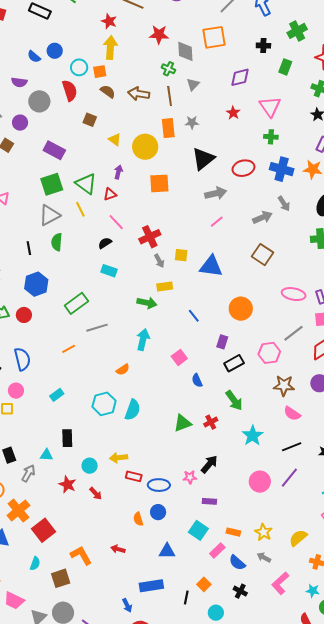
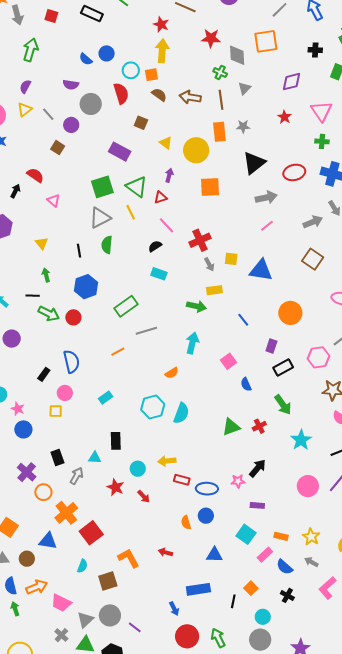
purple rectangle: (54, 150) -> (120, 152), moved

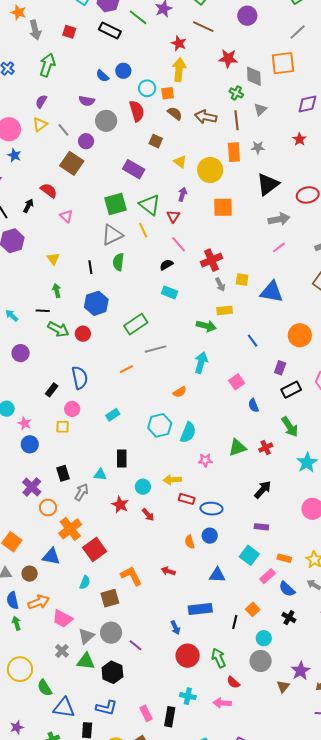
brown square: (58, 148) -> (72, 163), size x1.6
red triangle: (161, 198) -> (173, 216), turned -40
pink star: (238, 481) -> (205, 460), moved

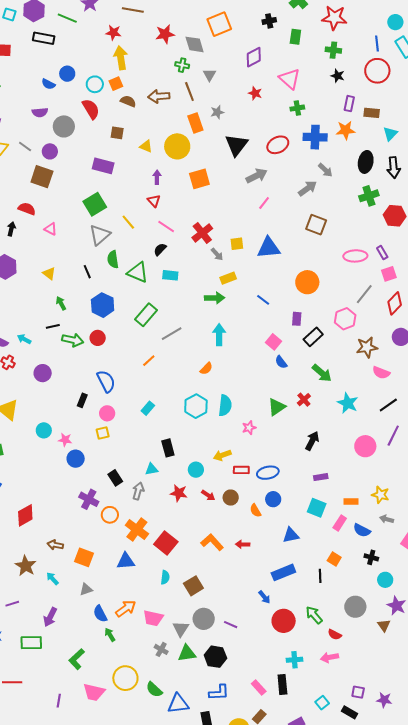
green triangle: (150, 205) -> (138, 272), moved
pink square: (237, 382) -> (273, 342), moved
brown circle: (30, 574) -> (231, 498), moved
orange L-shape: (131, 576) -> (212, 542), moved
cyan circle: (264, 638) -> (385, 580), moved

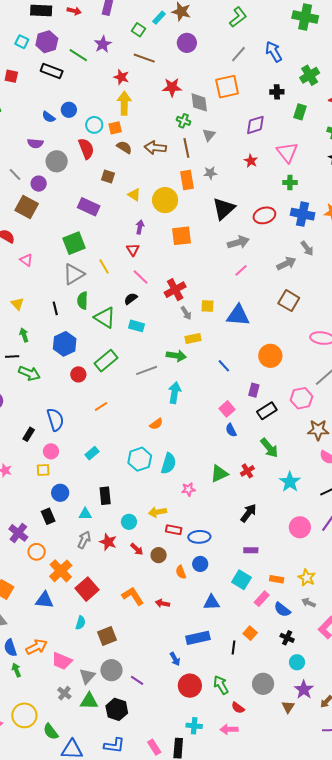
gray line: (172, 334) -> (147, 370), moved
red circle: (98, 338) -> (78, 374), moved
blue circle: (76, 459) -> (60, 493), moved
gray arrow: (138, 491) -> (84, 540), moved

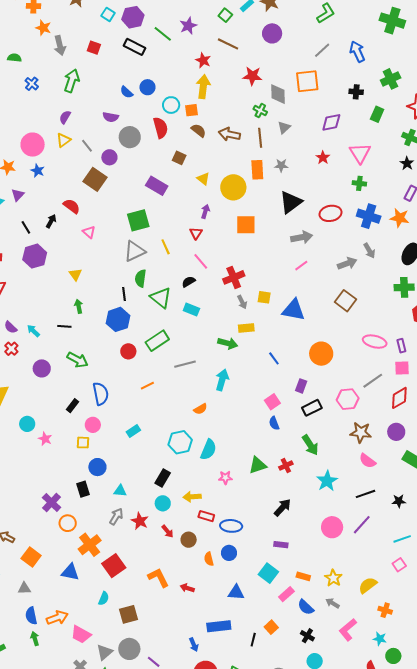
black line: (55, 308) -> (124, 294), moved
gray line: (147, 370) -> (185, 364), moved
green arrow: (29, 373) -> (77, 360), moved
black rectangle: (105, 496) -> (163, 478), moved, turned 30

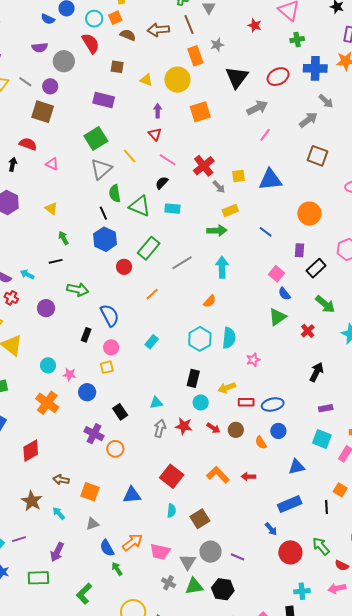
green triangle: (258, 465) -> (278, 317), moved
blue circle: (97, 467) -> (87, 392), moved
orange cross: (90, 545) -> (47, 403), moved

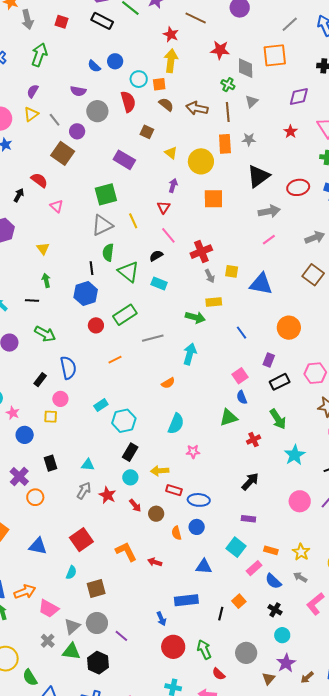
cyan hexagon: (200, 339) -> (124, 421), moved

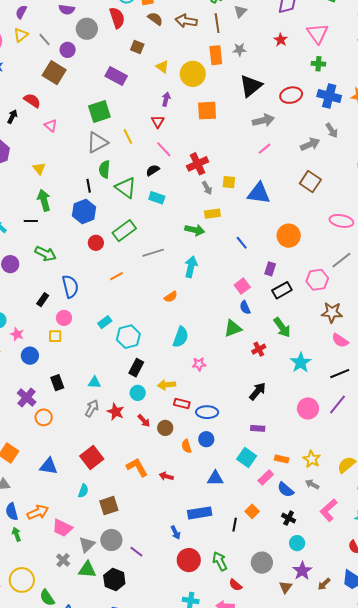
green arrow: (46, 280) -> (44, 200), size x1.5

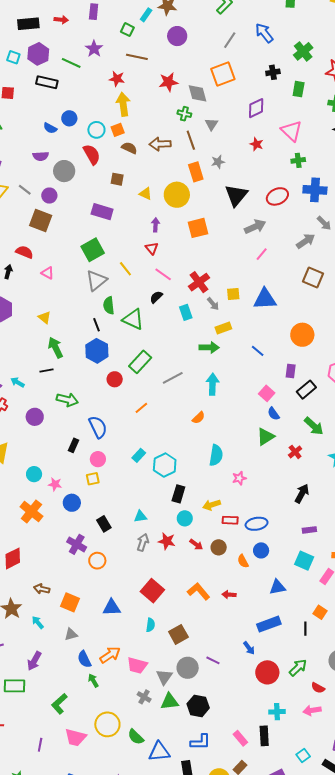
cyan rectangle: (157, 198) -> (186, 312), moved, turned 63
purple line: (136, 552) -> (213, 660), moved
green arrow: (220, 561) -> (298, 668), turned 84

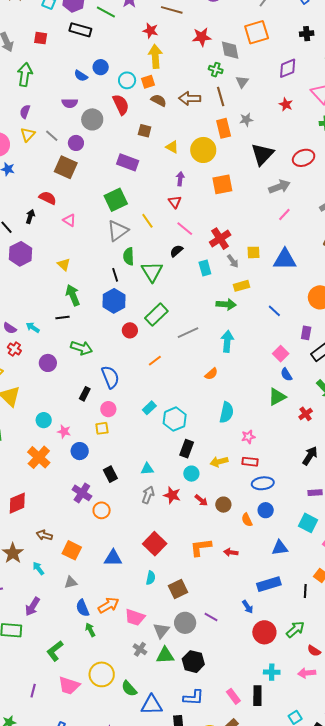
green triangle: (133, 319) -> (152, 272), turned 30
red rectangle: (230, 520) -> (250, 462), moved
orange L-shape: (199, 591) -> (201, 547), turned -60

